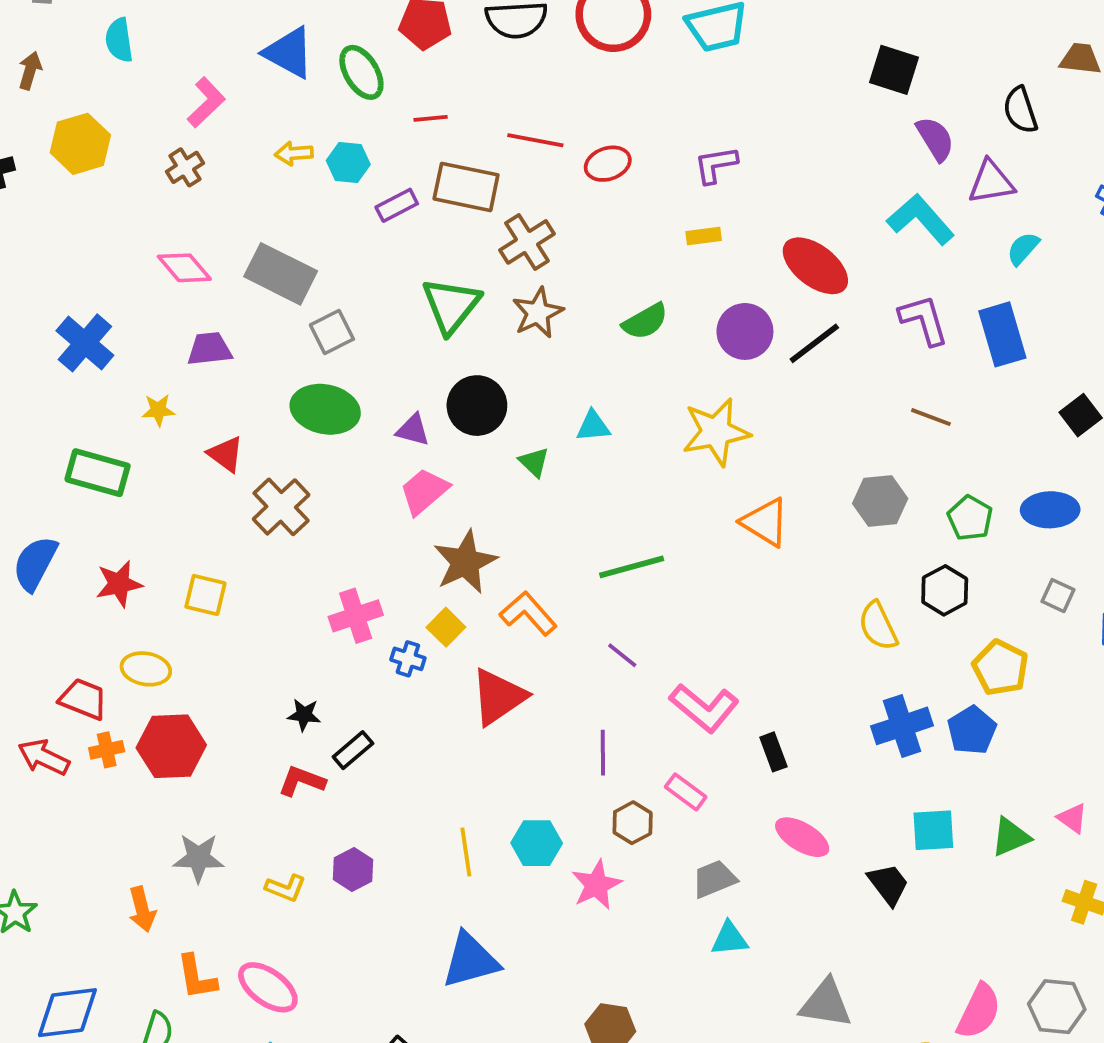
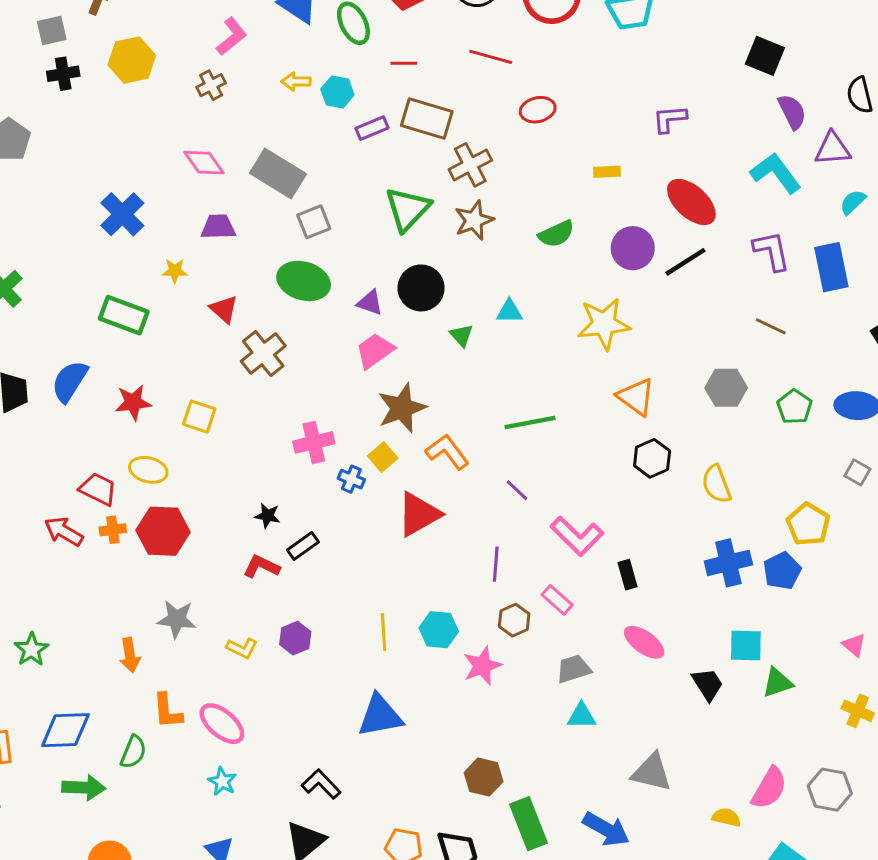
red line: (535, 140) -> (491, 57), moved
purple L-shape: (716, 165) -> (670, 119), moved
black hexagon: (945, 590) -> (652, 458), moved
green triangle: (1011, 837) -> (777, 683), moved

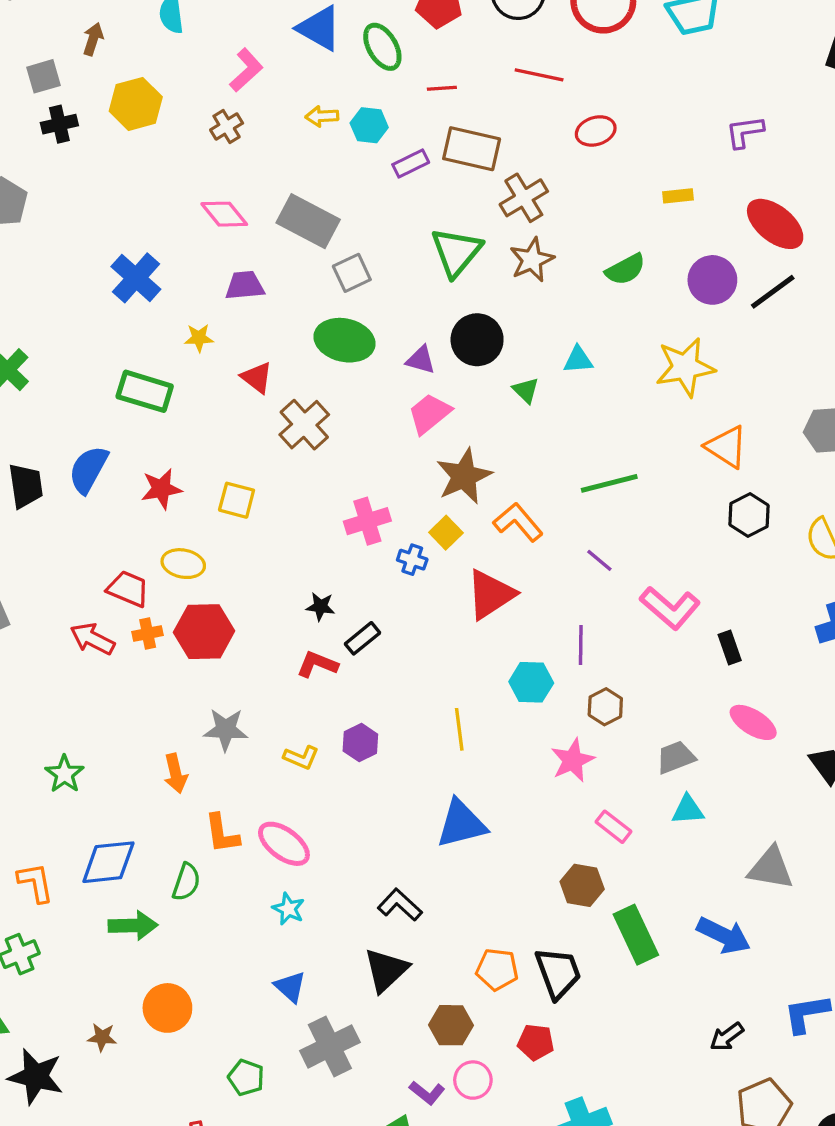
pink rectangle: (557, 600) -> (613, 827), moved
cyan hexagon: (439, 630) -> (531, 682), moved

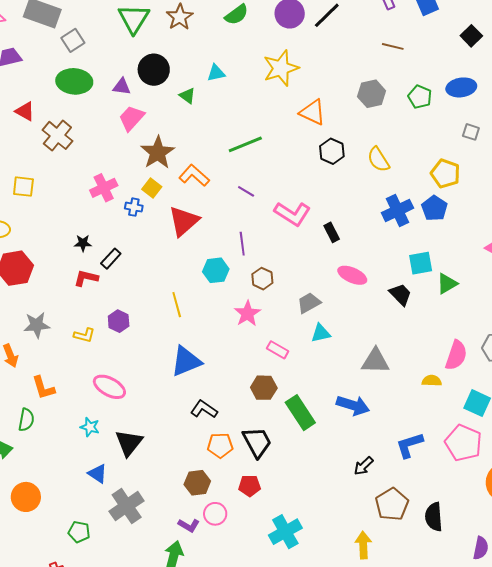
pink ellipse: (284, 844) -> (109, 387), moved
black L-shape: (400, 905) -> (204, 409), moved
black triangle: (386, 970) -> (129, 443), moved

